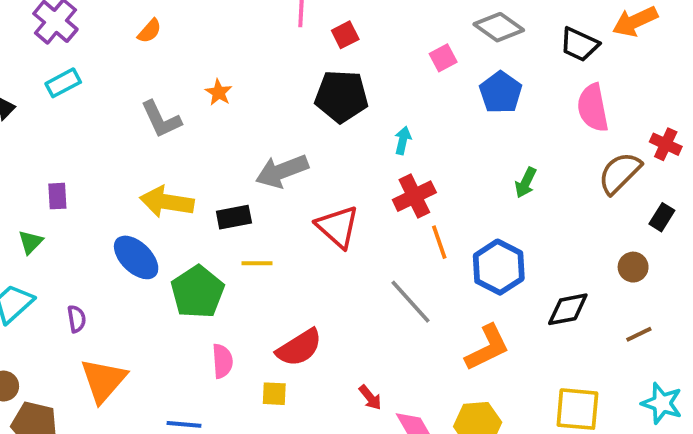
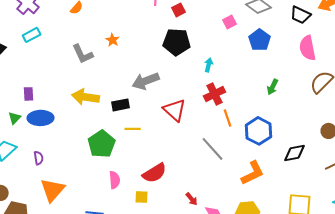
blue ellipse: (136, 257) -> (41, 118), moved, turned -45

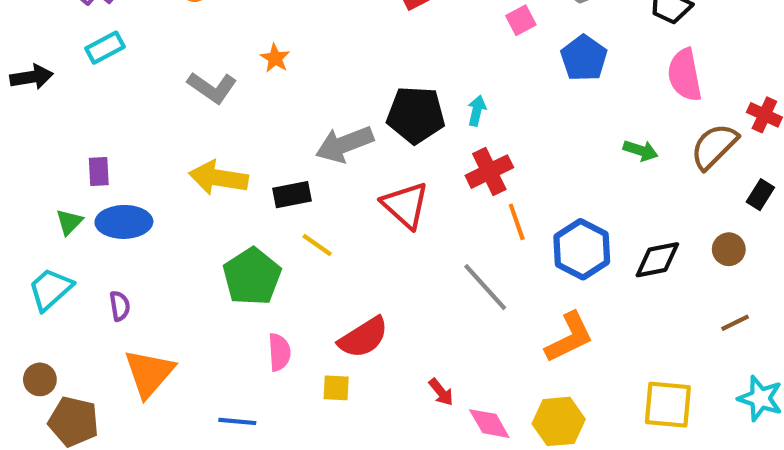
black pentagon: (177, 42) -> (416, 115), moved
gray L-shape: (83, 54) -> (212, 88), turned -30
green arrow: (273, 87) -> (641, 151), moved, turned -98
yellow line: (133, 129) -> (317, 245), turned 35
black diamond: (295, 153) -> (657, 260), moved

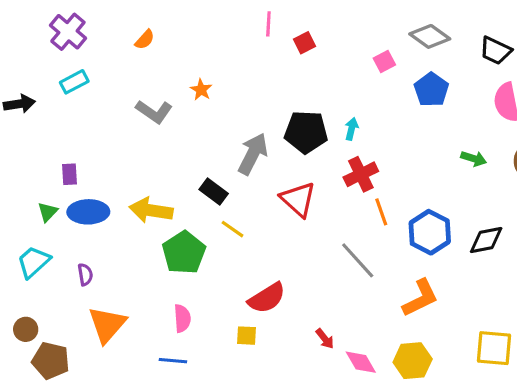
gray arrow: (344, 144) -> (253, 154), turned 138
yellow arrow: (218, 178) -> (151, 210), moved
black rectangle: (292, 195) -> (214, 191), turned 48
pink semicircle: (279, 352) -> (182, 318), moved

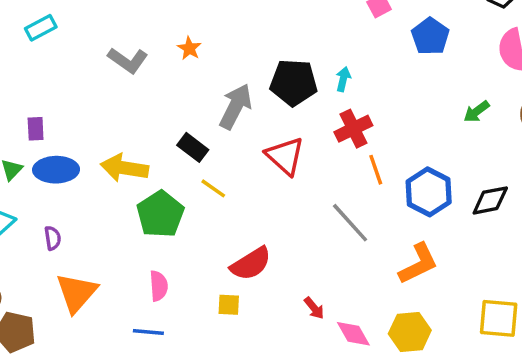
orange star: (201, 90) -> (189, 48), moved
green arrow: (474, 159) -> (476, 112), turned 125

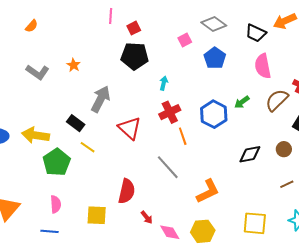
black pentagon: (294, 82) -> (135, 56), moved
blue hexagon: (429, 192) -> (214, 114), moved
red semicircle: (251, 264) -> (127, 191), moved, turned -45
yellow square: (229, 305) -> (97, 215), size x1.5

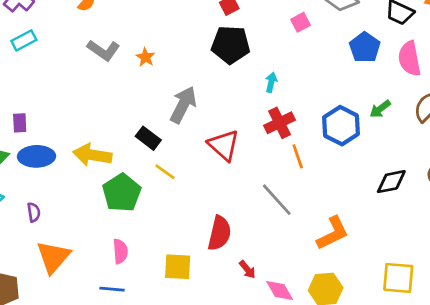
blue pentagon: (215, 58) -> (365, 47), moved
gray L-shape: (38, 72) -> (104, 50), moved

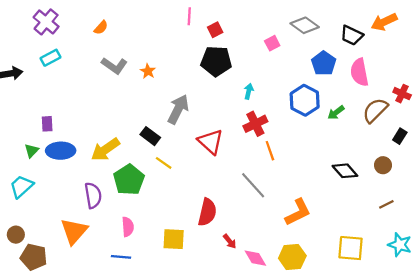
blue hexagon: (341, 126) -> (305, 100), moved
yellow arrow: (92, 155) -> (105, 150), turned -44
black diamond: (391, 182) -> (345, 171), turned 60
purple semicircle: (34, 212) -> (93, 195), moved, size x1.6

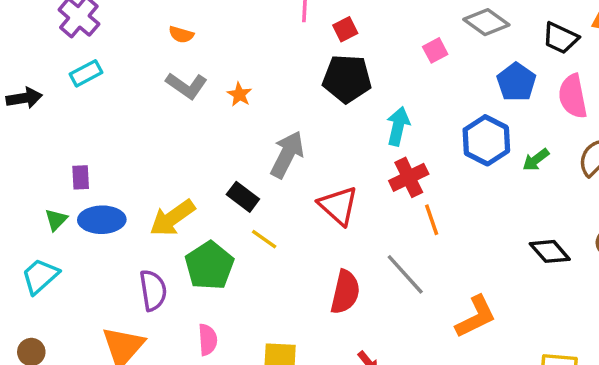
orange semicircle: (101, 28) -> (181, 35), moved, turned 64
cyan arrow: (249, 91) -> (398, 126), size x1.5
red semicircle: (207, 212) -> (345, 292), moved

